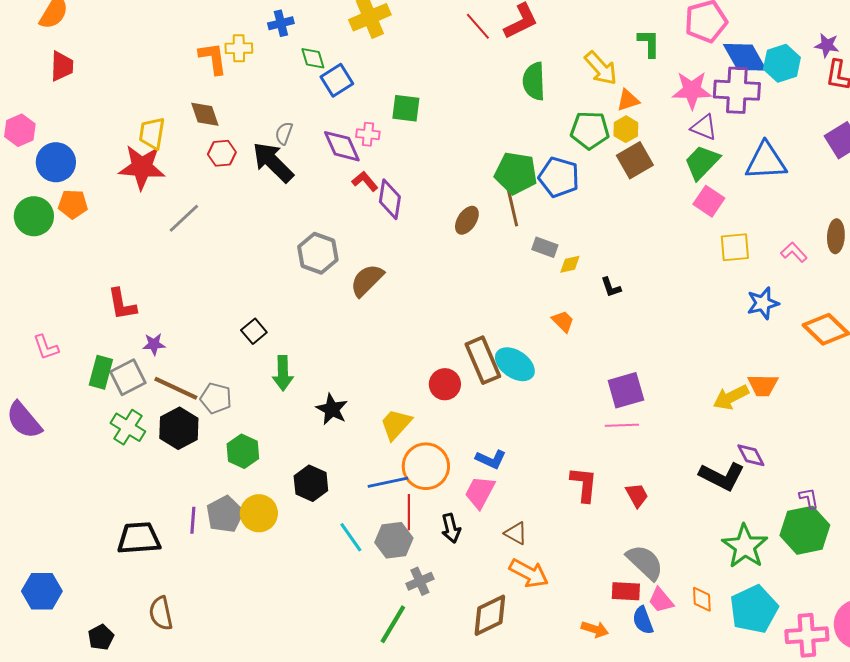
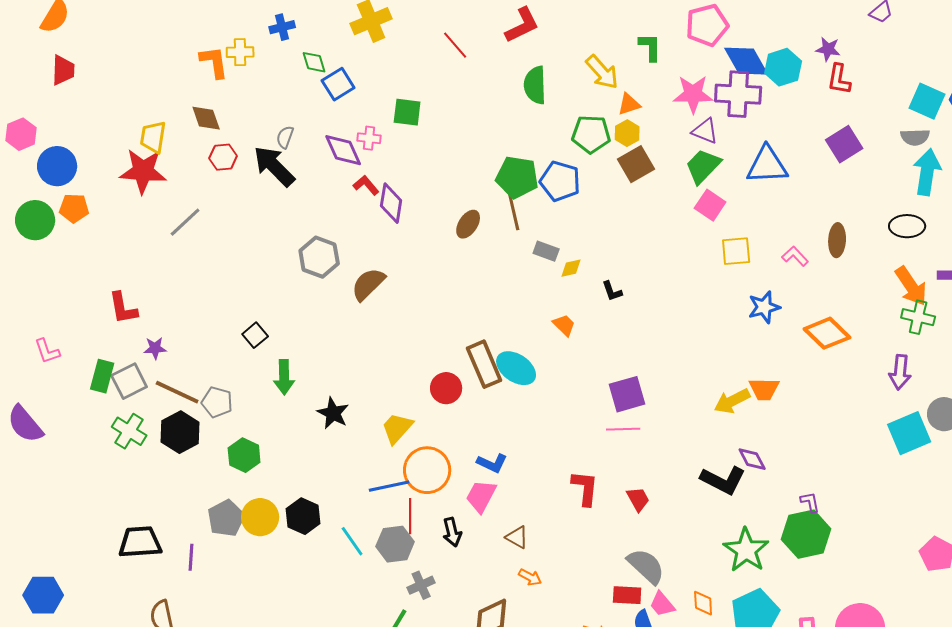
red line: (478, 26) -> (455, 45), moved
black hexagon: (311, 483) -> (303, 516), moved
purple line: (193, 520) -> (191, 557), moved
orange arrow: (529, 573) -> (530, 577), size x0.6

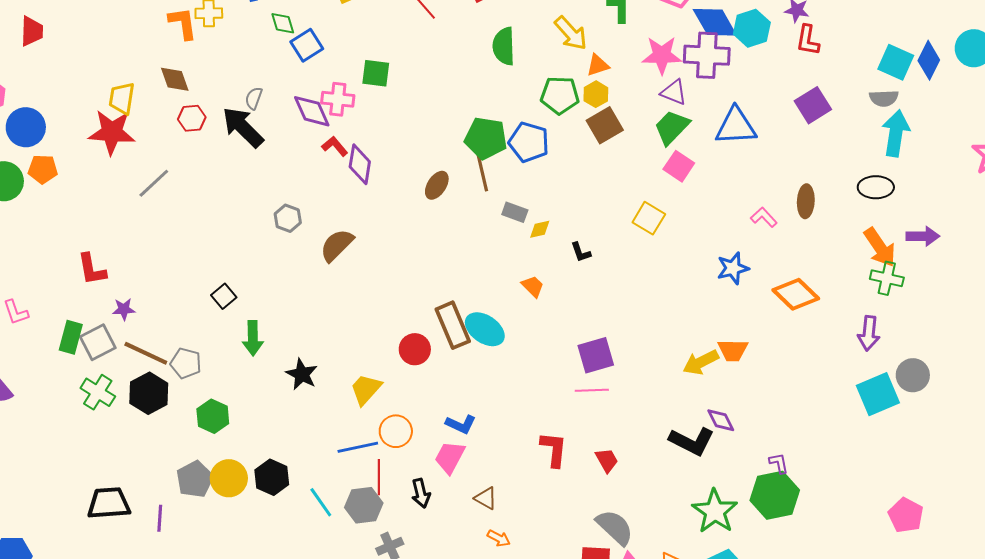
pink cross: (369, 138) -> (338, 99), size x1.4
yellow square: (736, 251) -> (649, 218), moved, turned 36
gray hexagon: (319, 257) -> (288, 218), size x0.7
orange circle: (427, 470) -> (396, 431), size x0.7

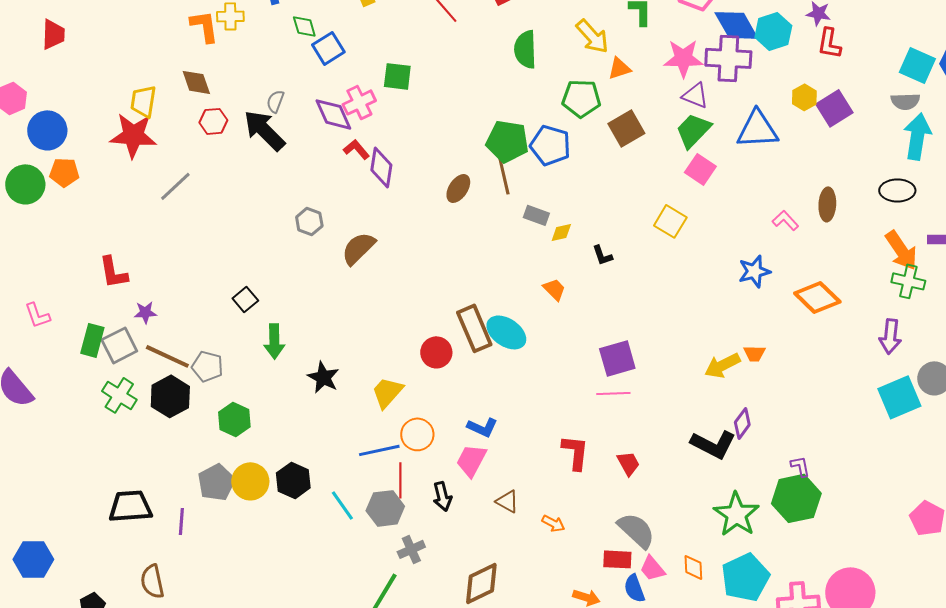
yellow hexagon: (596, 94) -> (804, 97), moved
pink cross: (338, 99) -> (359, 102), turned -32
orange trapezoid: (733, 350) -> (754, 353), size x0.7
purple diamond: (721, 420) -> (742, 423), turned 64
orange arrow: (499, 538) -> (553, 523), moved

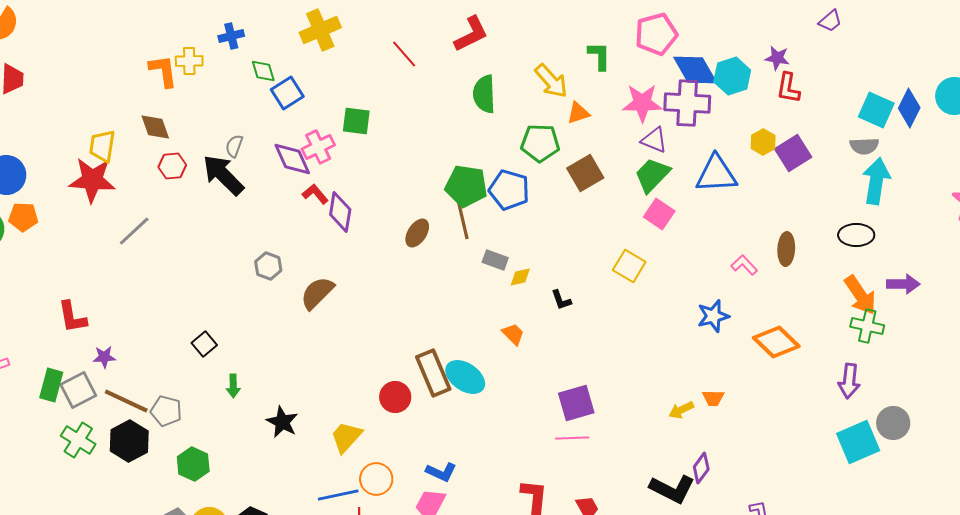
green arrow: (274, 341) -> (233, 386), size x0.7
yellow arrow: (722, 365) -> (681, 410), size x0.7

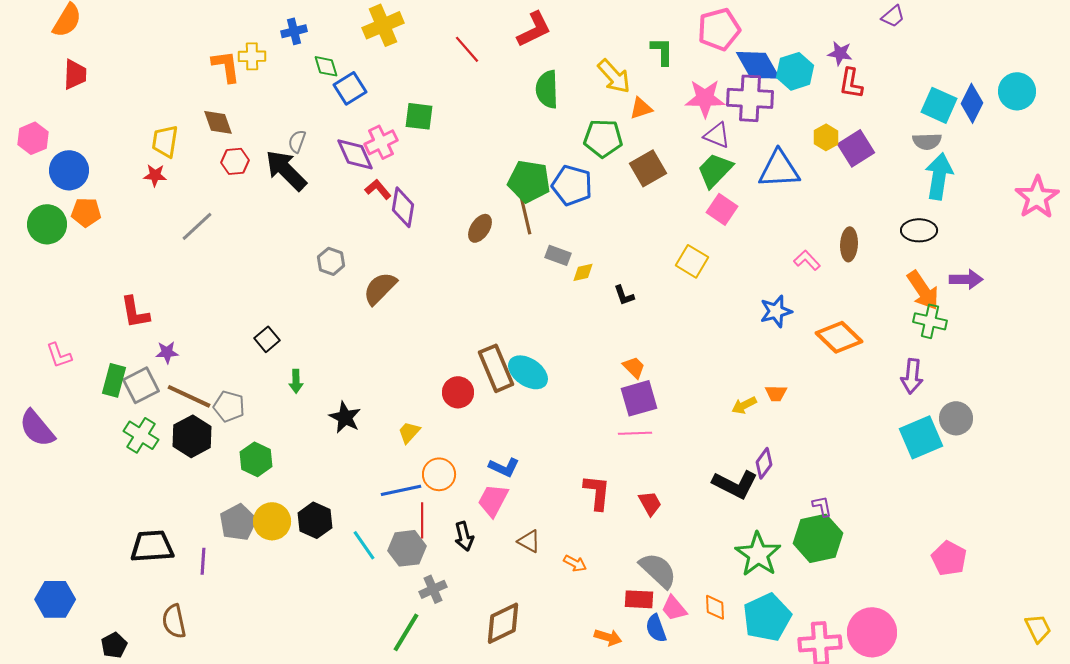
red star: (92, 180) -> (155, 175), size x0.5
orange trapezoid: (513, 334) -> (634, 367), moved
yellow trapezoid: (346, 437) -> (409, 432), size x0.7

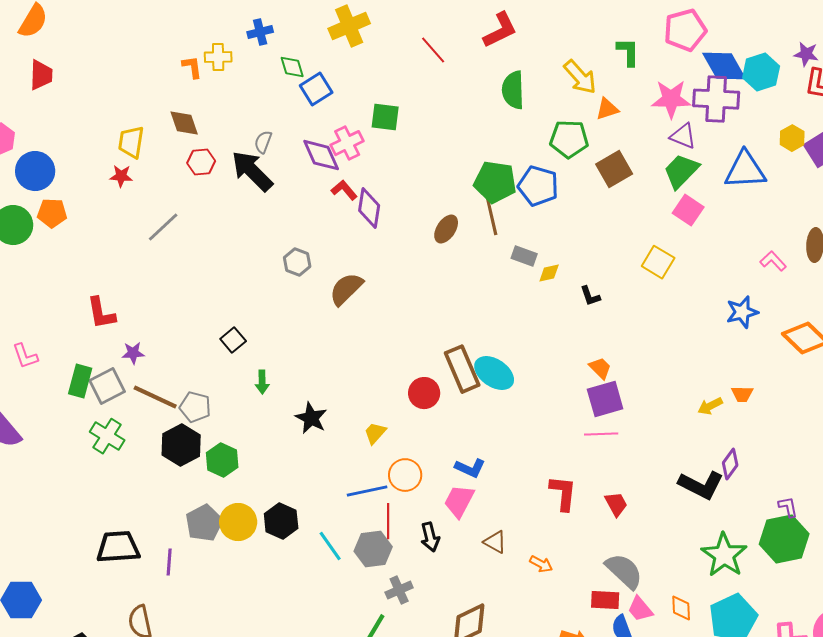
orange L-shape: (226, 66) -> (192, 67), size x0.7
black hexagon: (192, 436) -> (181, 445), moved

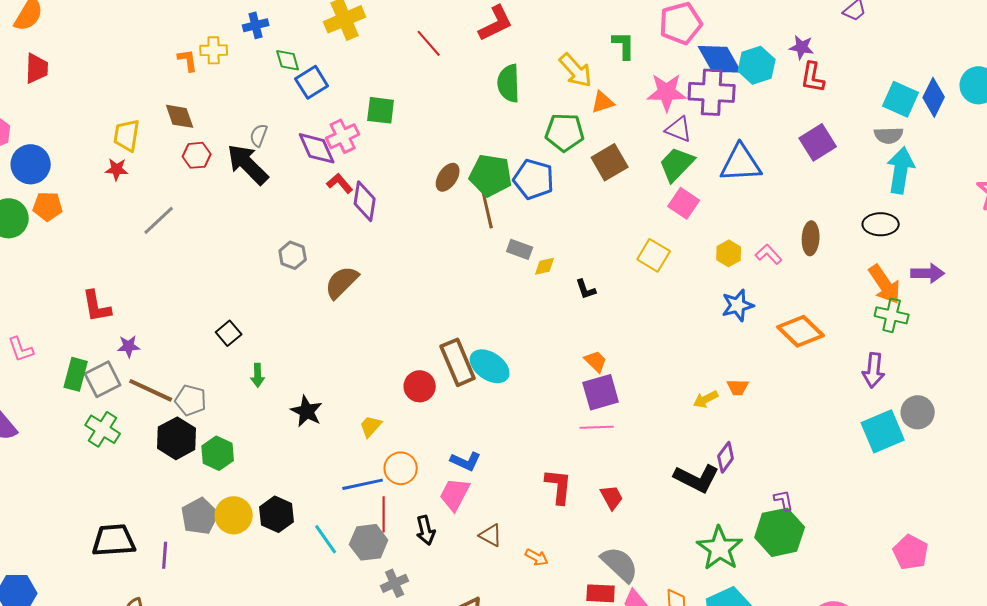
yellow hexagon: (792, 138) -> (729, 253), moved
brown ellipse: (446, 229) -> (448, 177), moved

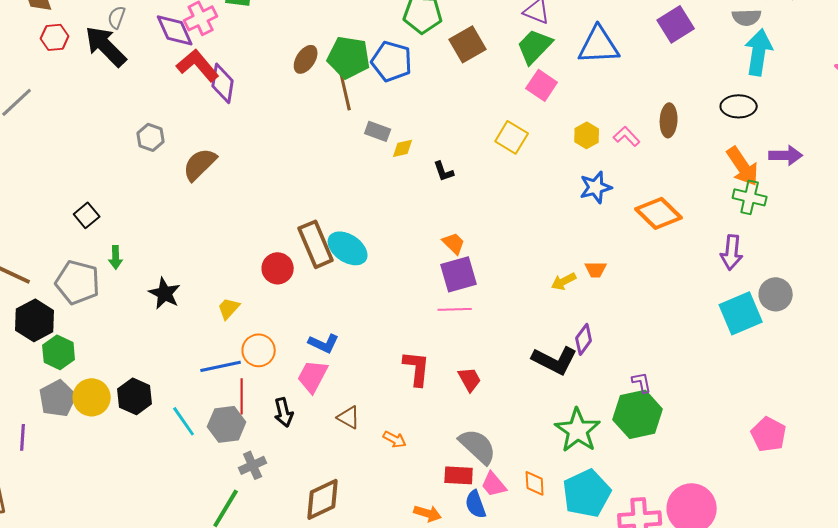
red L-shape: (340, 183) -> (198, 65), size x1.6
gray pentagon: (191, 400) -> (78, 282), moved, size x1.4
green hexagon: (218, 453) -> (59, 352), moved

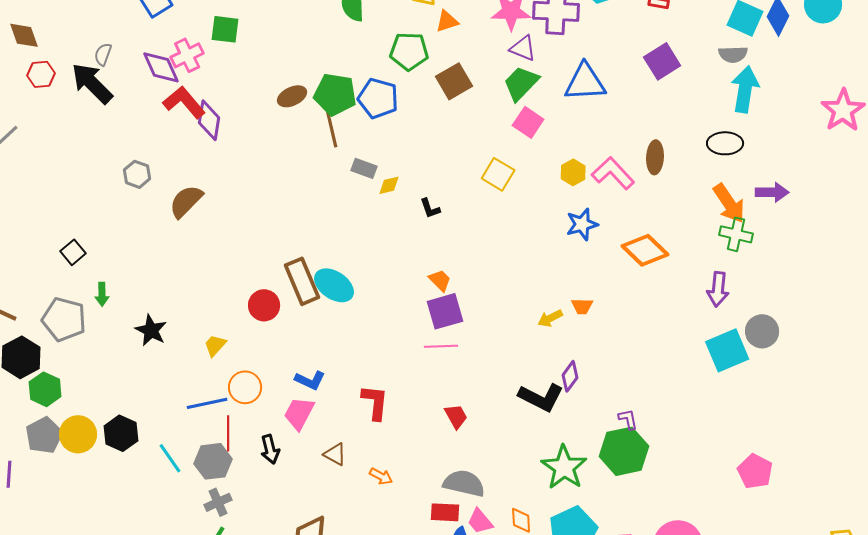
brown ellipse: (306, 59) -> (292, 96), turned 32
pink L-shape: (627, 136) -> (613, 173), size x1.6
red L-shape: (417, 368) -> (375, 402), moved
gray semicircle: (478, 446) -> (464, 483), turned -30
gray cross: (253, 465) -> (218, 502), moved

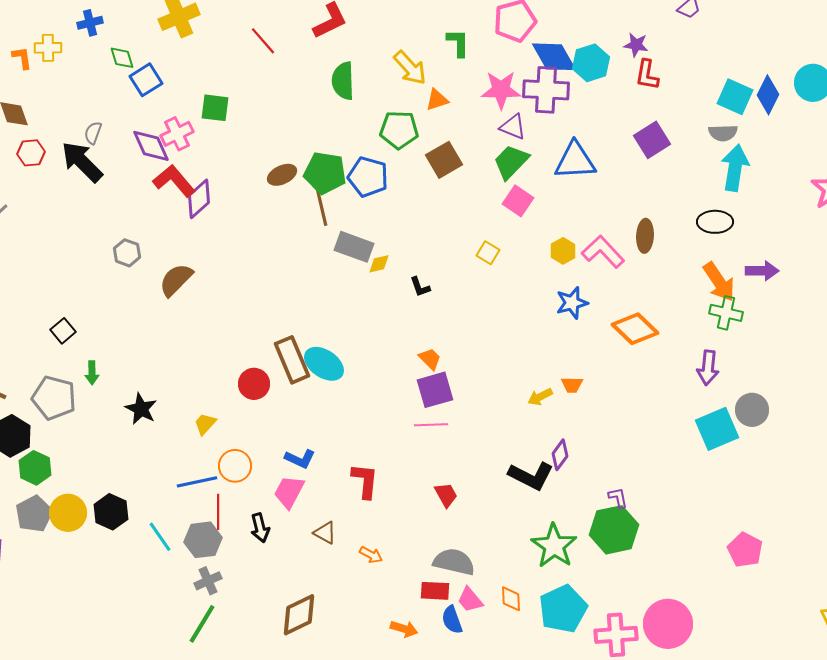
purple diamond: (209, 120) -> (199, 199), turned 39
gray rectangle: (364, 168) -> (354, 247), size x1.5
yellow square: (498, 174) -> (488, 253), size x0.7

